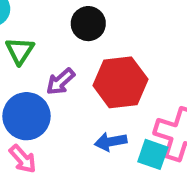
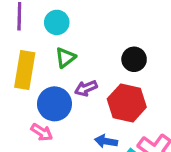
black circle: (88, 24) -> (134, 59), moved
pink arrow: (23, 159) -> (42, 132), turned -35

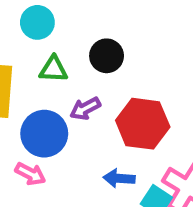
green triangle: (65, 58) -> (53, 69), turned 45
black circle: (134, 59) -> (107, 56), moved

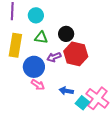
red hexagon: (143, 124) -> (76, 54), moved
pink arrow: (30, 174) -> (38, 85), moved

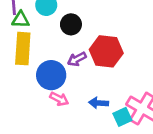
black circle: (66, 34) -> (71, 24), moved
green triangle: (41, 38) -> (21, 20), moved
cyan square: (82, 103) -> (122, 117), turned 32

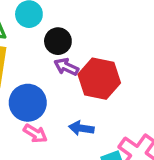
purple arrow: (77, 59) -> (66, 67), moved, turned 48
blue arrow: (99, 103) -> (81, 128), moved

